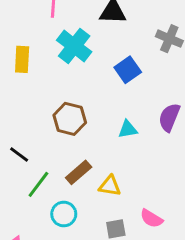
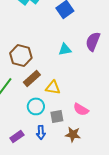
brown hexagon: (70, 119) -> (21, 55), moved
cyan circle: (64, 214) -> (36, 106), moved

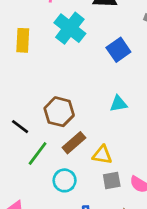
cyan circle: (36, 106) -> (65, 180), moved
gray square: (57, 116) -> (112, 180), moved

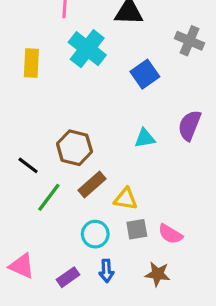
cyan circle: (65, 180) -> (95, 234), moved

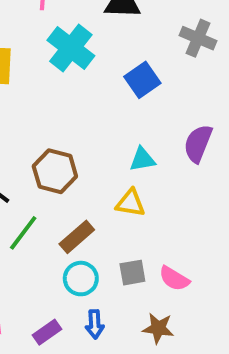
brown rectangle: (92, 185) -> (77, 237), moved
yellow triangle: (126, 199) -> (130, 203), moved

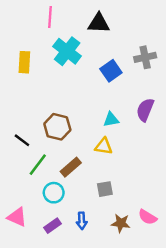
gray cross: (198, 38) -> (145, 57), moved, turned -35
cyan circle: (81, 279) -> (54, 193), moved
pink semicircle: (174, 279) -> (148, 217), moved

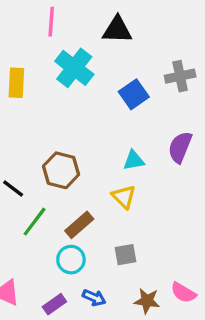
yellow triangle: (104, 146) -> (124, 197), turned 36
cyan circle: (54, 193) -> (71, 260), moved
blue arrow: (82, 221) -> (94, 298), turned -63

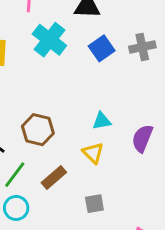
blue square: (134, 94) -> (102, 48), moved
purple semicircle: (180, 147) -> (142, 138), moved
cyan circle: (71, 260) -> (16, 208), moved

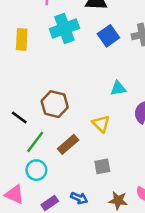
cyan cross: (49, 40) -> (64, 28), turned 32
cyan triangle: (102, 121) -> (118, 88), moved

